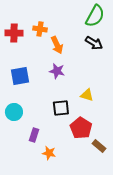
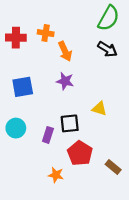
red pentagon: (81, 128) -> (80, 153), moved
purple rectangle: (34, 135) -> (48, 135), moved

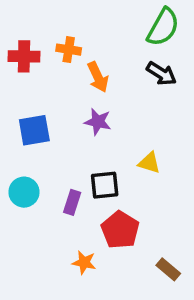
brown rectangle: (113, 167) -> (168, 269), moved

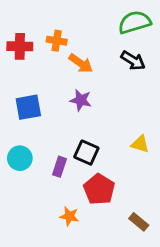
green semicircle: (163, 27) -> (134, 22), turned -136
orange arrow: (98, 77) -> (81, 63), turned -30
yellow triangle: (149, 163) -> (140, 144), moved
black square: (105, 185) -> (86, 153), turned 30

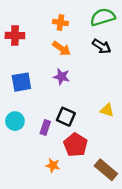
orange cross: (57, 41) -> (60, 22), moved
brown rectangle: (139, 222) -> (106, 170), size x1.5

